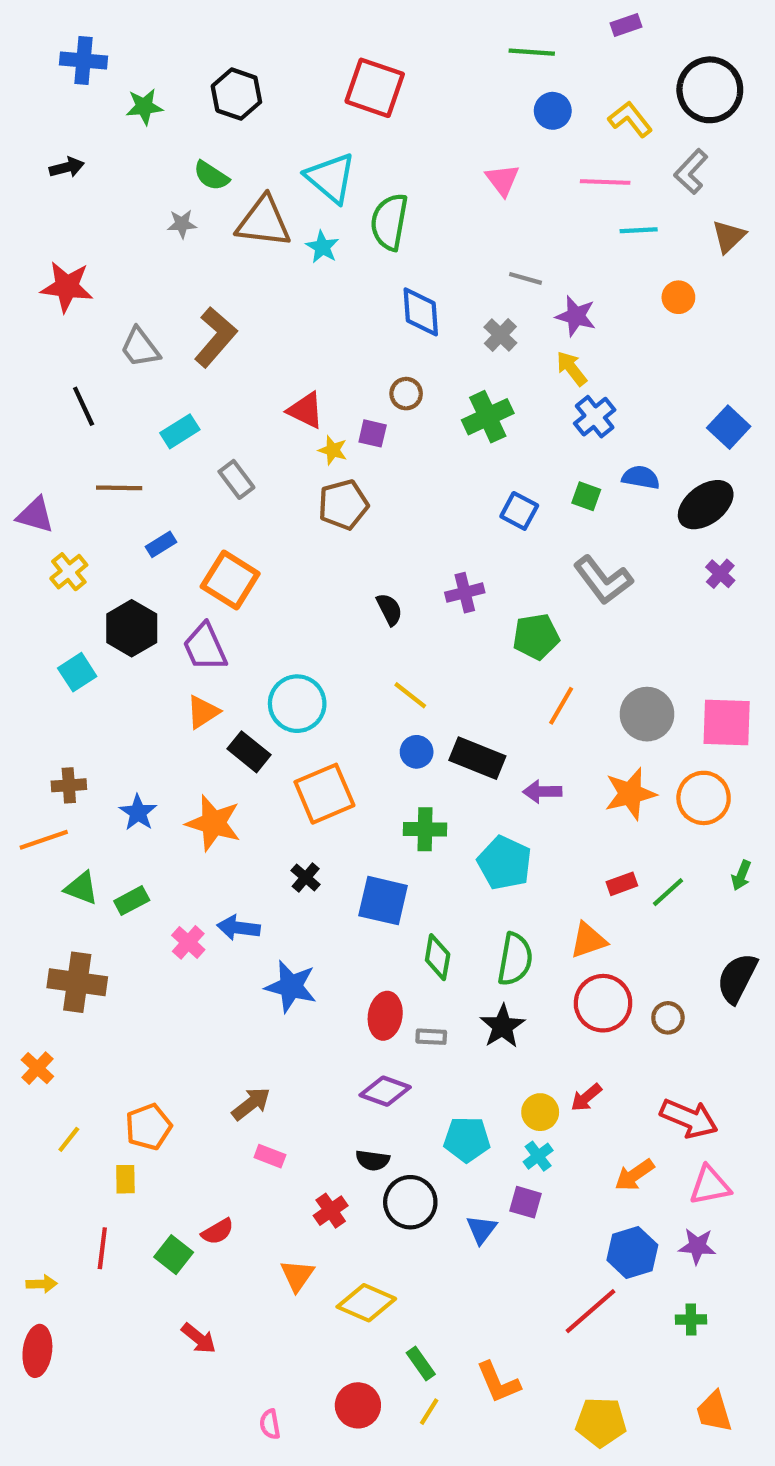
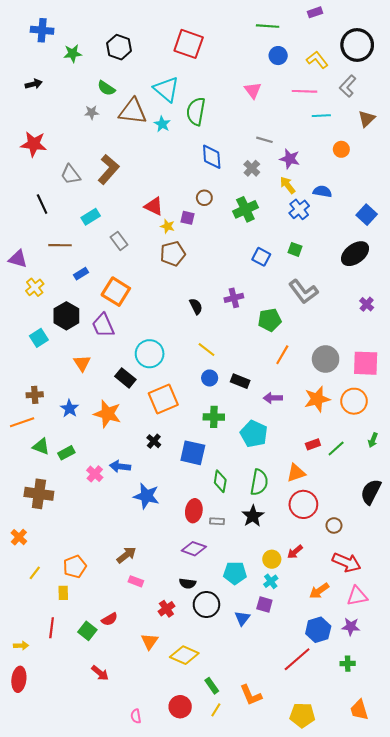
blue semicircle: (641, 477) -> (322, 191), moved
purple cross: (720, 574) -> (367, 304), moved
orange triangle: (203, 712) -> (82, 363), moved, turned -30
black rectangle: (477, 758) -> (240, 381), size x0.7
brown circle: (668, 1018) -> (334, 525), moved

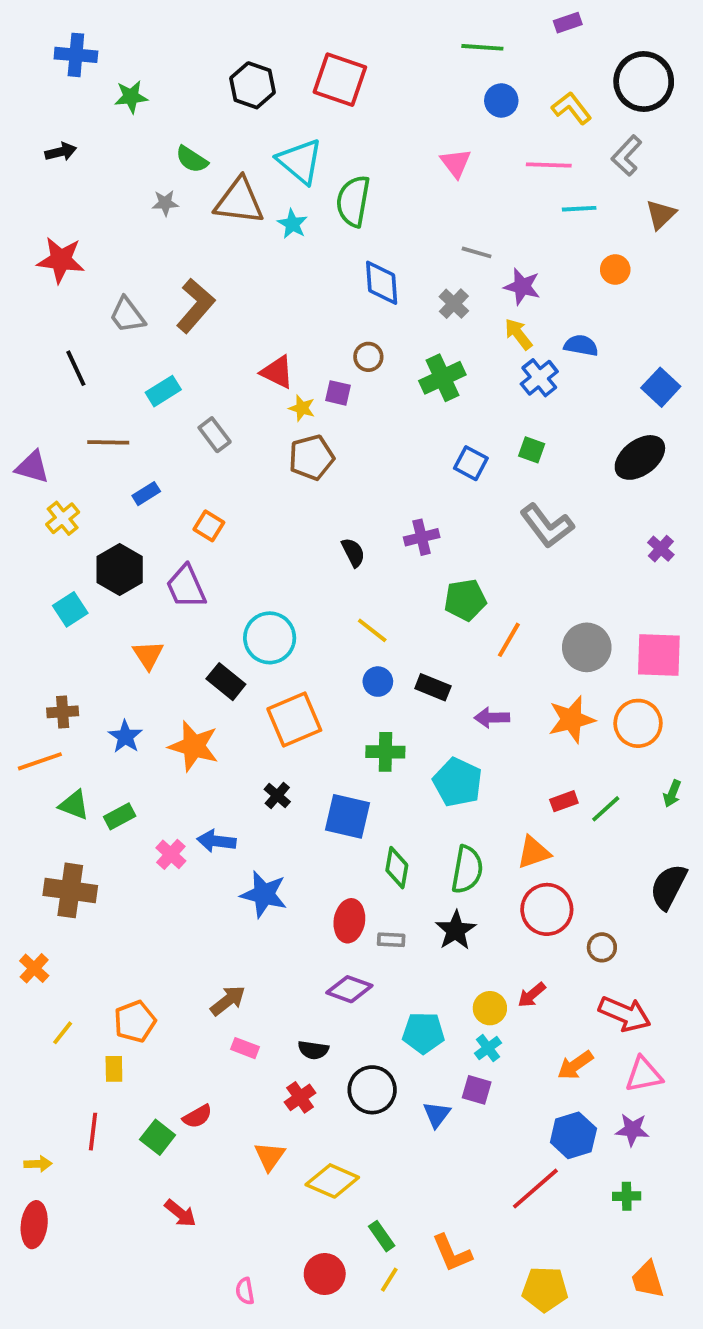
black hexagon: (119, 47) -> (253, 85), moved
orange square: (116, 292) -> (209, 526), size x0.6
green pentagon: (270, 320) -> (465, 600), moved
black semicircle: (187, 583) -> (313, 1050), moved

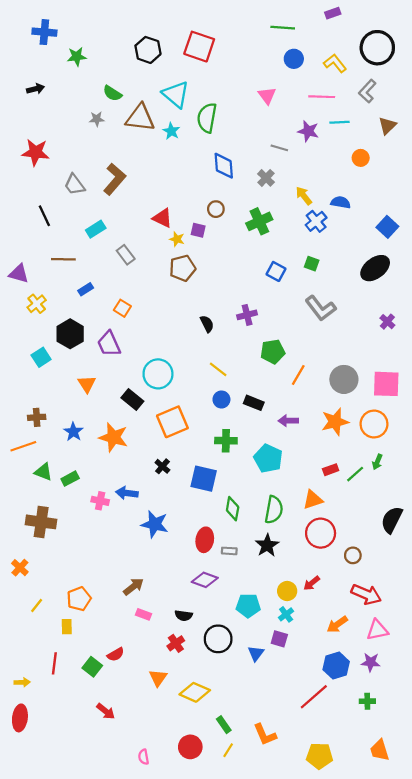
purple star: (522, 287) -> (308, 131), moved
green arrow: (672, 794) -> (377, 462), moved
pink cross: (171, 854) -> (100, 501), turned -30

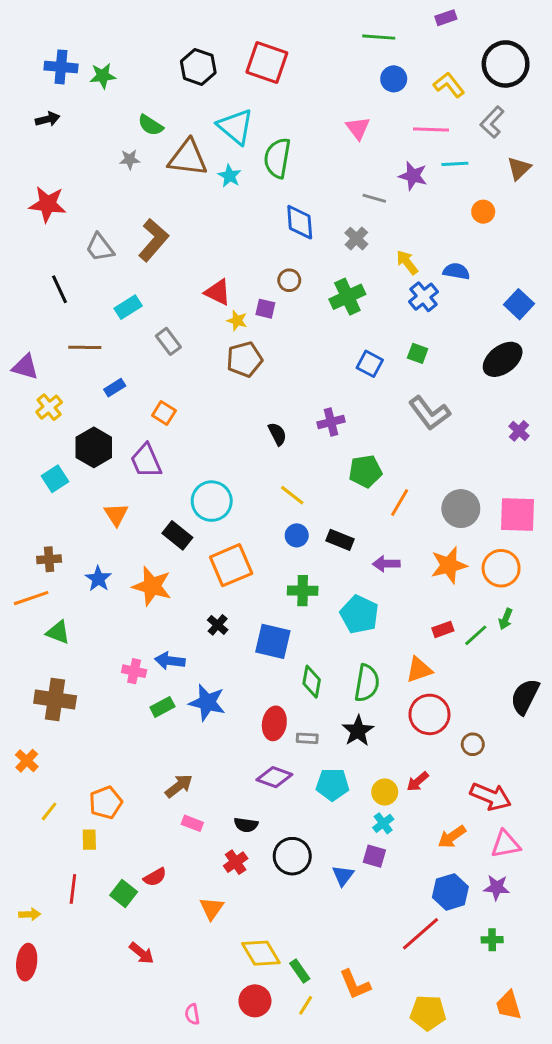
blue cross: (44, 32) -> (61, 67), moved
green rectangle: (70, 479) -> (162, 707), moved
cyan pentagon: (248, 605) -> (333, 785), moved
yellow diamond: (195, 692) -> (261, 953), moved, turned 36

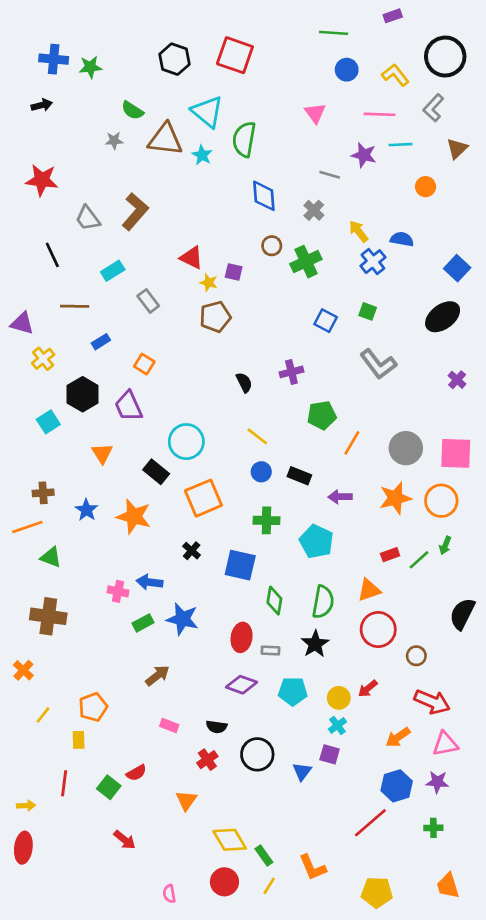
brown circle: (289, 280) -> (272, 246), moved
brown arrow: (179, 786) -> (157, 676), moved

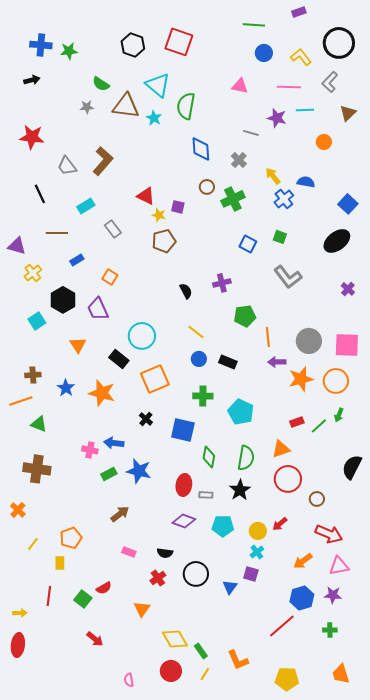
pink triangle: (315, 113) -> (240, 86), turned -42
orange line: (352, 443) -> (268, 337), turned -36
purple arrow: (340, 497) -> (277, 362), moved

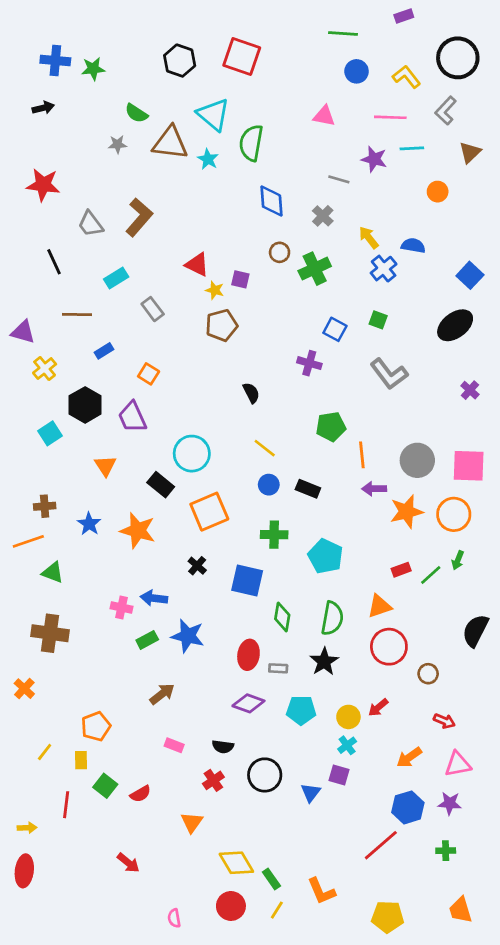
purple cross: (222, 283) -> (309, 363), moved, turned 30
red arrow: (329, 534) -> (444, 721), size x0.6
yellow line: (33, 544) -> (45, 752), moved
green square: (83, 599) -> (105, 786), moved

